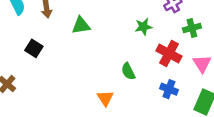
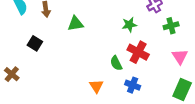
red cross: (169, 53) -> (138, 52), moved
blue cross: (169, 89) -> (133, 85), moved

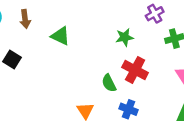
green triangle: (75, 24) -> (60, 36), turned 35

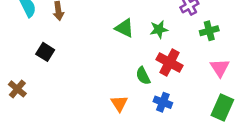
green triangle: (60, 36) -> (125, 28), moved

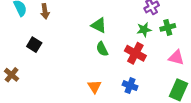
green star: (159, 29) -> (144, 30), moved
pink triangle: (220, 68) -> (176, 58), turned -42
green semicircle: (143, 76) -> (102, 49), moved

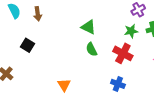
orange triangle: (94, 87) -> (64, 85), moved

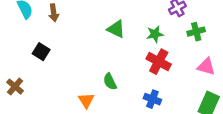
green star: (131, 31) -> (155, 34), moved
green semicircle: (91, 49) -> (110, 82), moved

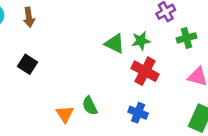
green triangle: (116, 29) -> (115, 44), moved
black square: (41, 52) -> (28, 64), moved
green semicircle: (110, 82) -> (90, 106), moved

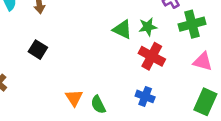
green cross: (186, 38) -> (192, 24), size x1.4
green semicircle: (90, 106) -> (98, 105), moved

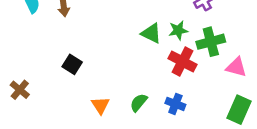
green cross: (192, 24) -> (211, 42), moved
black square: (38, 50) -> (72, 64), moved
green semicircle: (98, 105) -> (139, 103), moved, turned 66

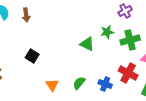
green triangle: (151, 33) -> (87, 44), moved
red cross: (183, 62) -> (128, 73), moved

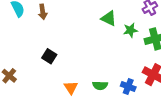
green triangle: (87, 44) -> (109, 18), moved
green semicircle: (79, 83) -> (100, 85), turned -128

